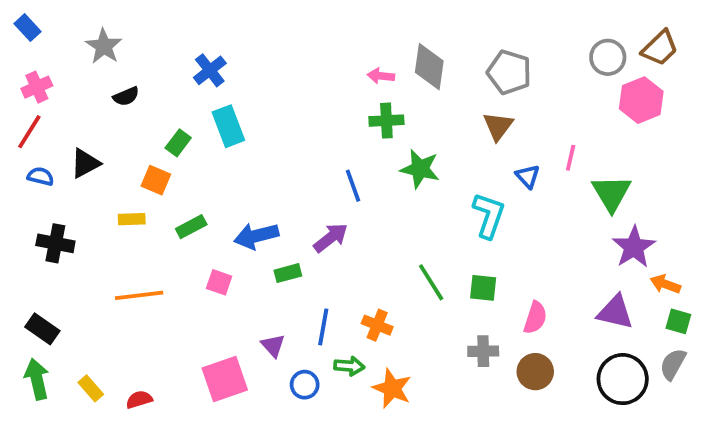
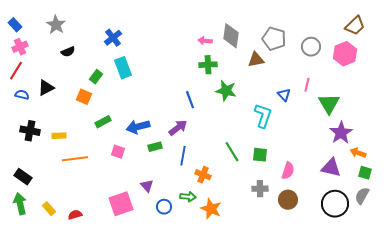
blue rectangle: (28, 28) -> (15, 25), moved
gray circle: (608, 57) -> (311, 47), moved
brown triangle: (498, 126) -> (256, 60), moved, turned 42
yellow rectangle: (132, 219) -> (59, 136), moved
blue line: (323, 327) -> (183, 156), moved

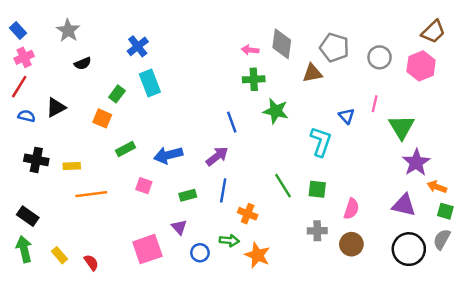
green rectangle: (155, 147) -> (188, 195), moved
red semicircle: (75, 215) -> (91, 263), turned 72

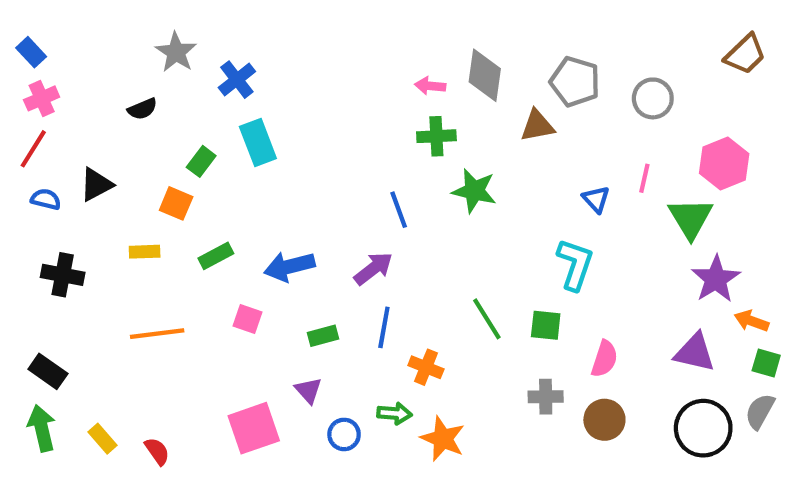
gray star: (68, 30) -> (176, 52), moved
pink hexagon: (421, 66) -> (724, 164), moved
cyan L-shape: (321, 142) -> (575, 264), moved
yellow rectangle: (72, 166) -> (145, 252), moved

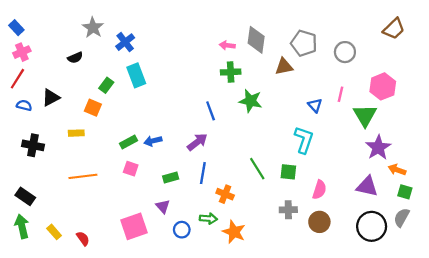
green rectangle: (216, 256) -> (128, 142), moved
blue arrow: (289, 266) -> (153, 141), size x0.7

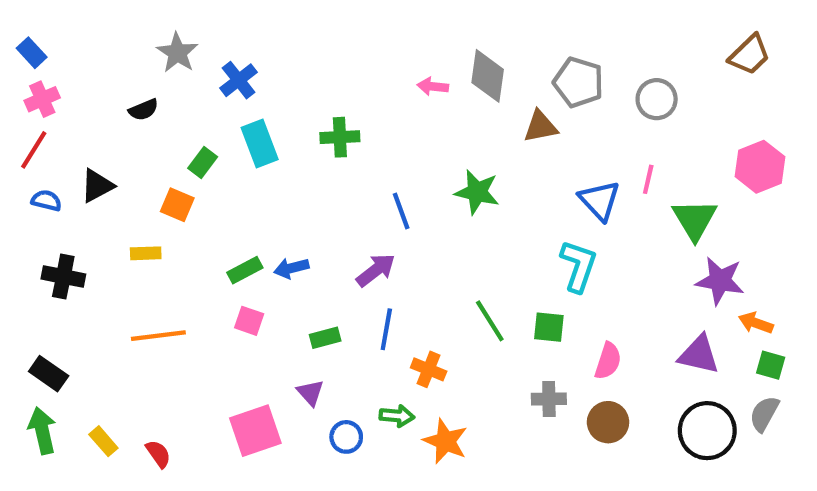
green cross: (231, 72) -> (340, 137), moved
pink hexagon: (383, 86) -> (760, 167), moved
blue triangle: (315, 105) -> (600, 200), size x1.5
purple star: (378, 148) -> (720, 281), turned -30

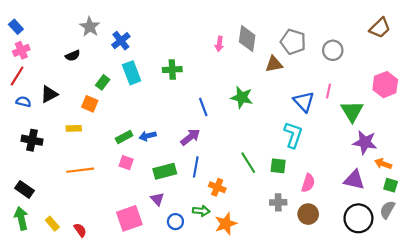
pink arrow: (433, 86) -> (219, 44), turned -88
green rectangle: (325, 338) -> (165, 171), size x1.5
orange star: (445, 441) -> (226, 224), turned 30

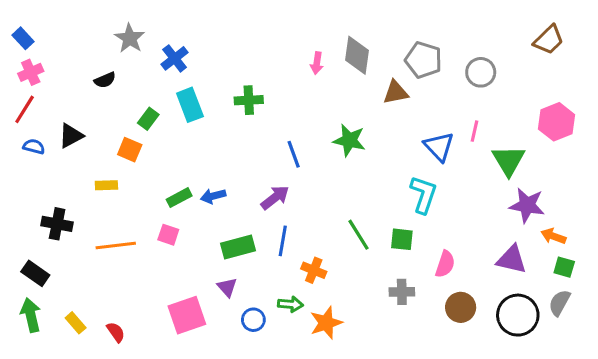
black cross: (32, 140) -> (57, 224), moved
pink square: (126, 163) -> (168, 235), moved
brown circle: (308, 214) -> (461, 307), moved

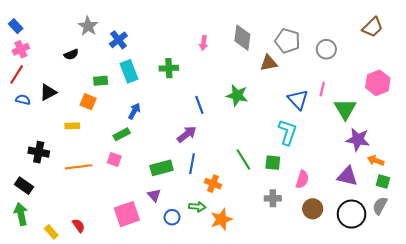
pink arrow: (317, 63) -> (204, 43), moved
green rectangle: (148, 119) -> (101, 81), turned 48
blue arrow: (213, 196) -> (134, 111), moved, turned 133
yellow rectangle: (76, 323) -> (51, 232), moved

